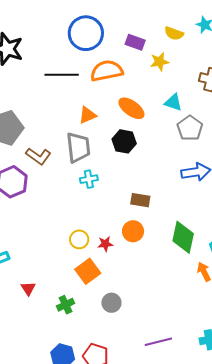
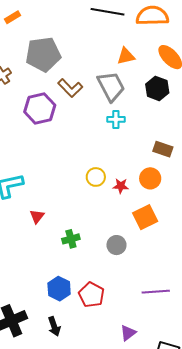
gray trapezoid: (78, 147) -> (111, 86), turned -32
orange square: (88, 271) -> (145, 217), moved

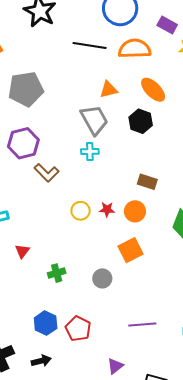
brown L-shape: (70, 88) -> (46, 173), moved
cyan cross: (116, 119) -> (90, 152), moved
red star: (121, 186) -> (107, 209), moved
black arrow: (54, 326) -> (41, 361), turned -84

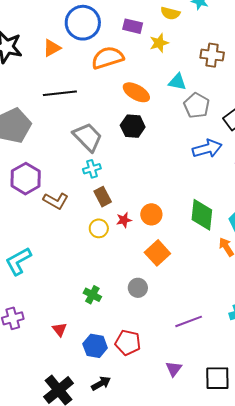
black line: (90, 45) -> (60, 93), moved
orange triangle: (109, 90) -> (52, 48), moved
brown rectangle: (147, 182) -> (103, 197), moved, turned 60
red triangle: (22, 251) -> (60, 329), moved
green cross: (57, 273) -> (92, 295), turned -30

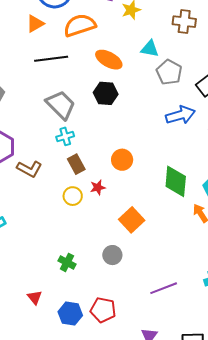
orange triangle: (52, 48) -> (35, 24), moved
black line: (60, 93) -> (51, 59), moved
orange circle: (151, 214) -> (122, 160), moved

